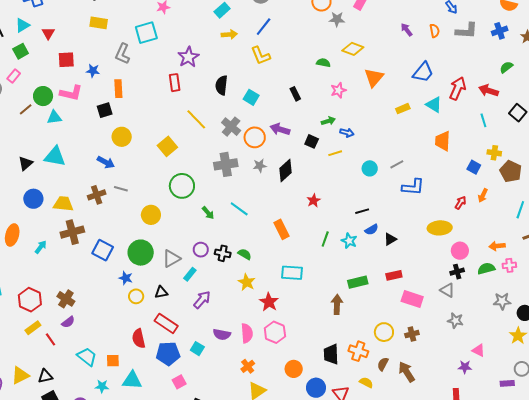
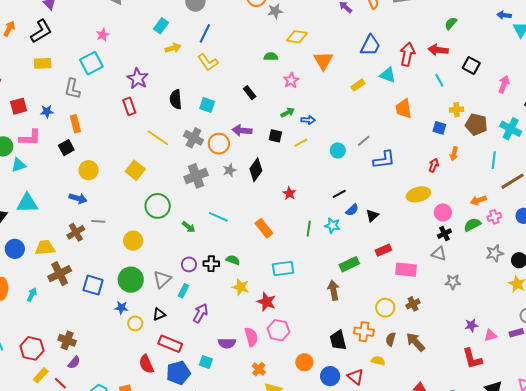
pink triangle: (478, 350) -> (490, 335), moved, turned -32

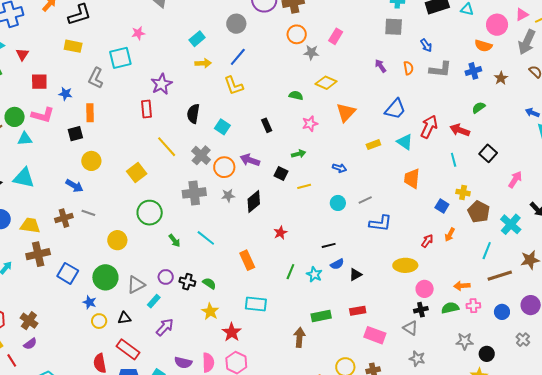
blue arrow: (308, 120) -> (340, 168), moved

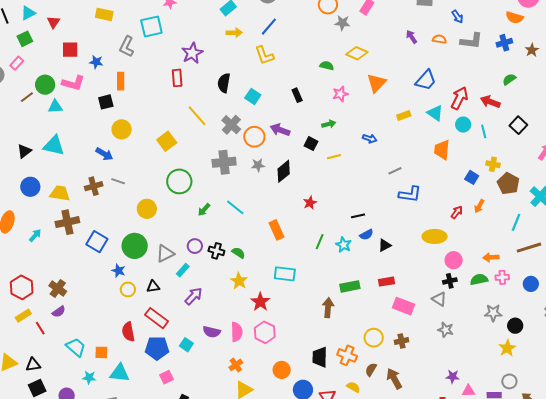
orange semicircle: (408, 68) -> (439, 39), turned -72
cyan circle: (338, 203) -> (463, 125), moved
green arrow: (174, 241) -> (204, 210), turned 80

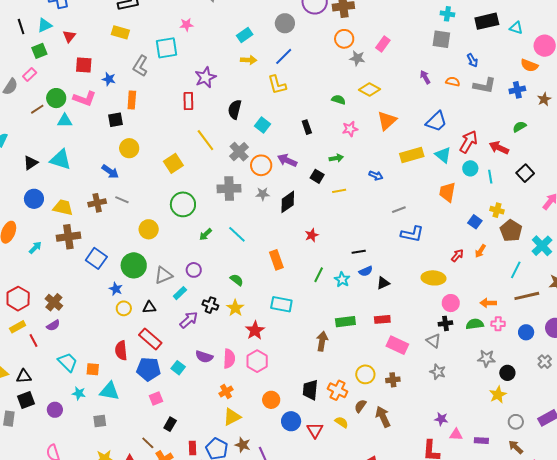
yellow rectangle: (404, 115) -> (412, 155), size x1.6
black cross: (216, 251) -> (210, 305), moved
gray circle: (509, 381) -> (516, 422), moved

